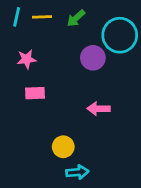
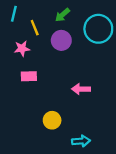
yellow line: (42, 17) -> (35, 28), moved, turned 70
purple circle: (93, 58) -> (61, 40), moved
cyan arrow: (77, 172) -> (81, 141), moved

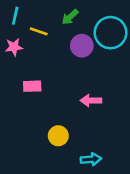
yellow line: (35, 28) -> (39, 31), turned -49
purple circle: (61, 40) -> (82, 46), moved
pink star: (22, 48) -> (14, 47), moved

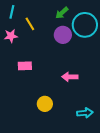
green arrow: (70, 17) -> (62, 13), moved
yellow line: (39, 31) -> (30, 24), turned 40
cyan arrow: (91, 159) -> (85, 113), moved

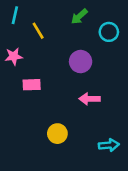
cyan circle: (85, 25) -> (109, 32), size x0.6
purple circle: (63, 35) -> (81, 62), moved
pink star: (11, 36) -> (14, 56), moved

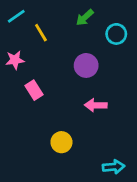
cyan line: (15, 15) -> (16, 16), turned 42
pink rectangle: (32, 85) -> (34, 90), turned 60
cyan arrow: (109, 145) -> (114, 167), moved

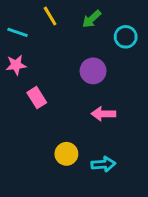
cyan line: (16, 16) -> (18, 32), moved, turned 54
yellow line: (41, 33) -> (50, 16), moved
cyan arrow: (114, 167) -> (103, 164), moved

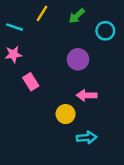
yellow line: (50, 16) -> (42, 13), turned 63
yellow circle: (66, 154) -> (66, 114), moved

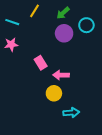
purple circle: (78, 59) -> (64, 33), moved
pink rectangle: (31, 82) -> (41, 63), moved
pink arrow: (87, 95) -> (61, 75), moved

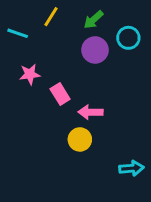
pink star: (11, 44) -> (30, 74), moved
cyan arrow: (71, 113) -> (131, 168), moved

